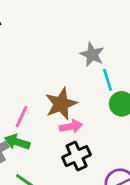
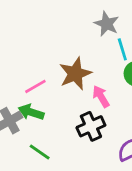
pink line: (22, 117) -> (35, 86), turned 35
pink arrow: (71, 126) -> (101, 96), moved, turned -110

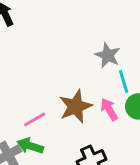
pink arrow: (101, 96) -> (109, 109), moved

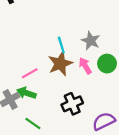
gray star: (108, 55) -> (91, 41), moved
cyan line: (124, 82) -> (61, 45), moved

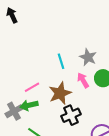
brown star: (60, 64) -> (60, 93), moved
green arrow: (26, 93) -> (29, 105), turned -30

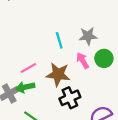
gray star: (88, 57) -> (88, 36), turned -30
brown star: (60, 93) -> (58, 74), turned 30

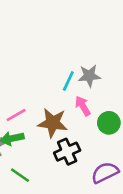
cyan line: (59, 40) -> (68, 81), moved, turned 42
green circle: (104, 58) -> (109, 123), moved

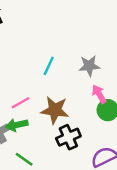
cyan line: (68, 81) -> (49, 66), moved
pink arrow: (83, 106) -> (99, 94), moved

